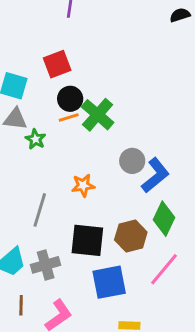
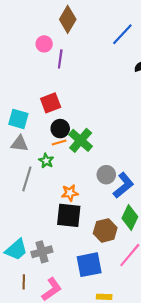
green star: (35, 139) -> (46, 161), moved
gray line: (40, 210) -> (27, 179), moved
black square: (87, 240) -> (69, 215), moved

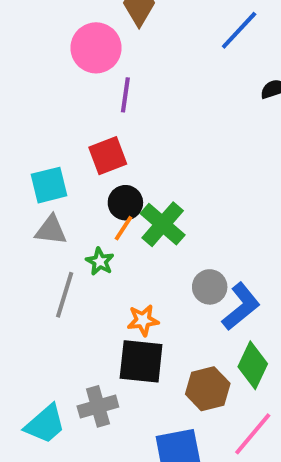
pink circle: (44, 44) -> (96, 48), size x1.6
purple line: (60, 59) -> (125, 95), moved
cyan square: (18, 119) -> (49, 185), turned -30
orange line: (59, 143) -> (123, 228), turned -40
gray cross: (42, 252) -> (98, 406), moved

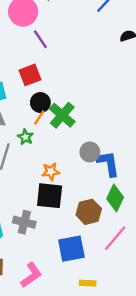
purple line: (125, 95) -> (40, 39), turned -42
blue L-shape: (241, 307) -> (108, 163), turned -60
gray cross: (98, 406) -> (24, 222), turned 30

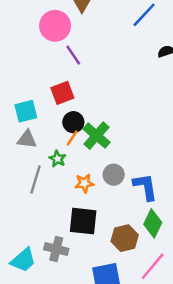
gray circle: (90, 152) -> (114, 175), moved
orange star: (51, 172) -> (84, 183), moved

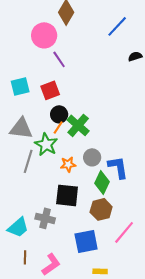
cyan square: (26, 111) -> (20, 86), moved
gray triangle: (27, 139) -> (21, 128), size x1.4
green star: (57, 159) -> (46, 144), size x1.6
green diamond: (153, 223) -> (102, 182), moved

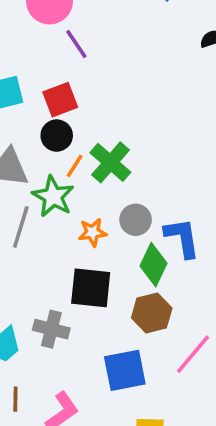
black circle: (59, 114) -> (57, 136), moved

